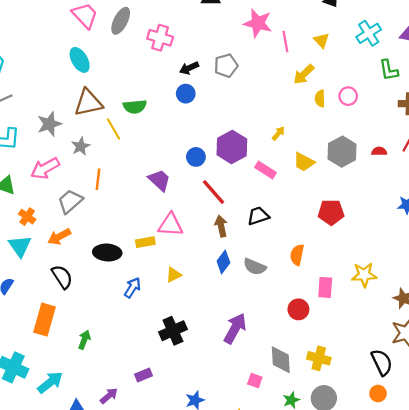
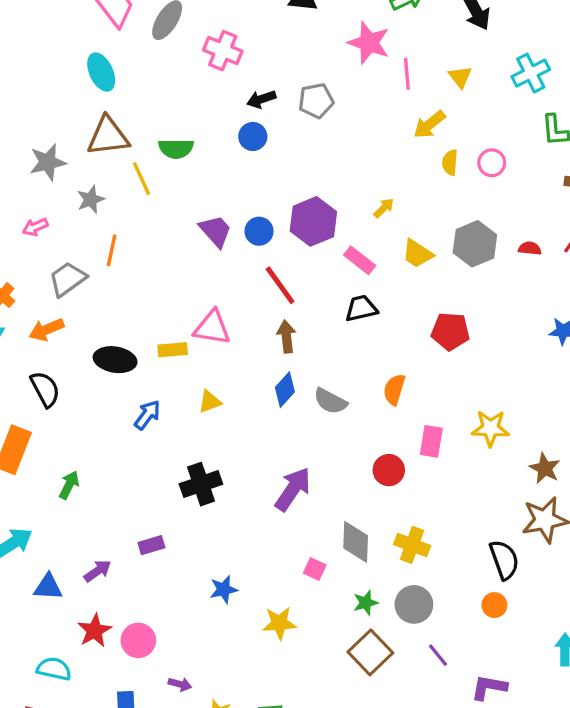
pink arrow: (45, 168) -> (35, 227), size x0.6
purple trapezoid: (159, 180) -> (216, 231), moved
black trapezoid: (258, 216) -> (361, 308), moved

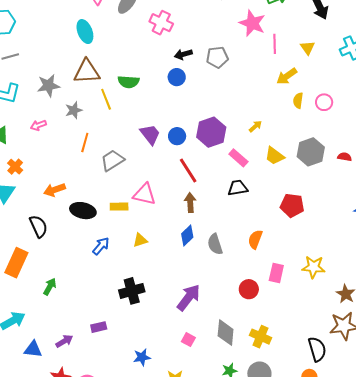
gray trapezoid: (67, 279) -> (112, 160), moved
orange arrow: (47, 330) -> (55, 190), moved
gray semicircle: (330, 401) -> (215, 244), turned 40
pink square: (315, 569) -> (188, 340), moved

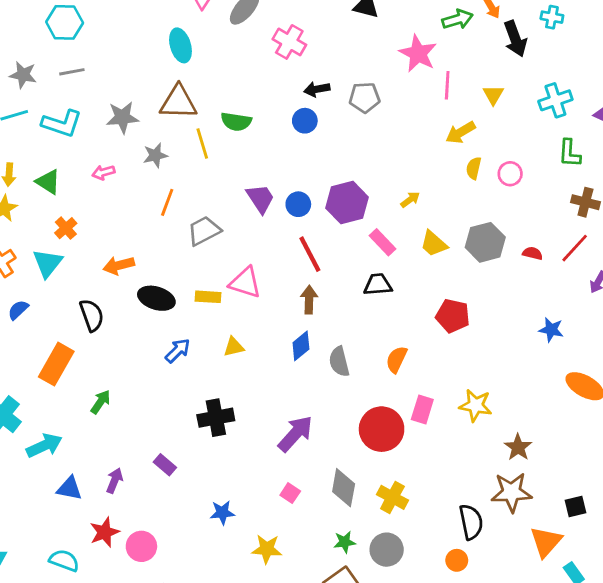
red circle: (249, 289) -> (382, 429), size x1.6
purple rectangle: (99, 327) -> (165, 465), turned 49
purple arrow: (64, 341) -> (115, 481), turned -42

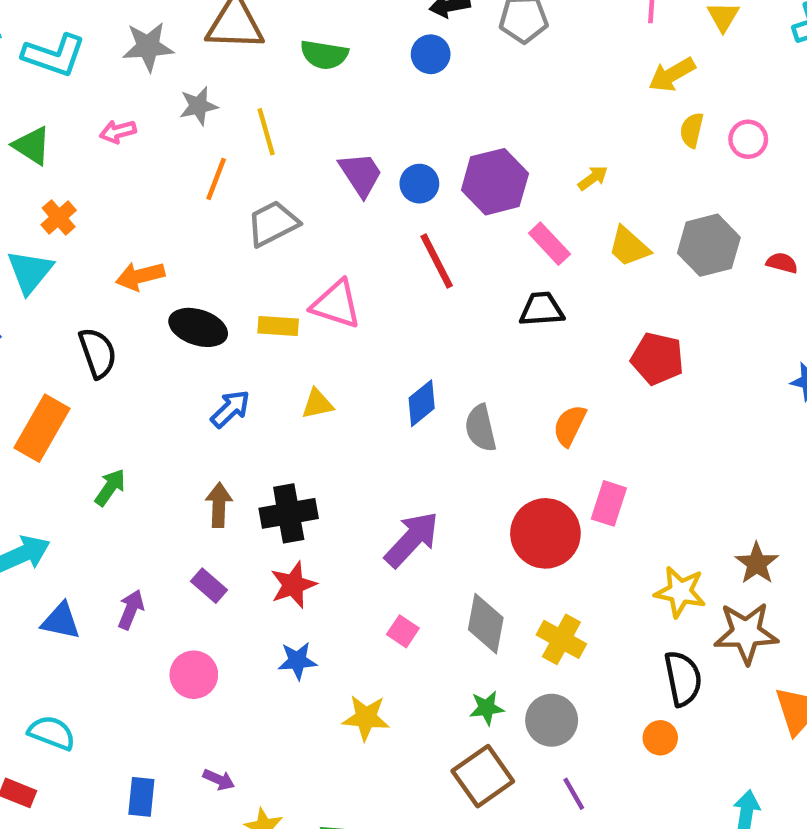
yellow line: (202, 143) -> (266, 132), moved
brown arrow: (309, 300) -> (219, 505), moved
yellow star: (476, 405) -> (680, 592), moved
red star: (104, 532) -> (293, 585), moved
pink circle: (141, 546) -> (194, 675), moved

